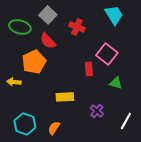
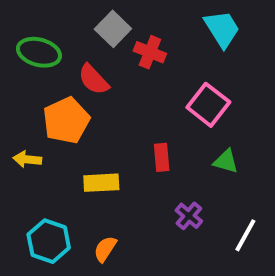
gray square: (48, 15) -> (113, 29), moved
red rectangle: (89, 69) -> (162, 157), moved
yellow rectangle: (65, 97) -> (101, 183), moved

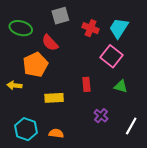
gray square: (113, 29) -> (60, 16), turned 30
cyan trapezoid: (222, 29) -> (119, 28), moved, turned -115
red cross: (150, 52) -> (91, 28), moved
orange semicircle: (105, 249) -> (56, 133), turned 64

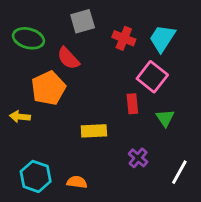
red rectangle: (86, 84) -> (132, 104), moved
green triangle: (121, 86) -> (165, 118), turned 40
yellow rectangle: (54, 98) -> (94, 131), moved

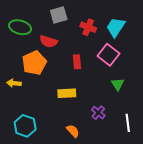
red semicircle: (68, 58) -> (49, 41), turned -30
red rectangle: (132, 104) -> (77, 62), moved
white line: (179, 172) -> (128, 123), turned -36
orange semicircle: (77, 182) -> (73, 131), moved, turned 40

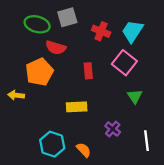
green ellipse: (20, 27) -> (37, 24), moved
cyan hexagon: (25, 126) -> (52, 144), moved

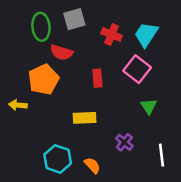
green ellipse: (37, 24) -> (41, 27), turned 70

